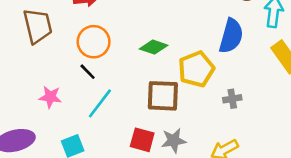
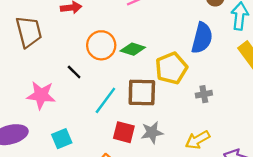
orange circle: (94, 42) -> (101, 45), moved
pink star: (50, 97) -> (41, 95), size x1.4
cyan line: (100, 103) -> (105, 100), moved

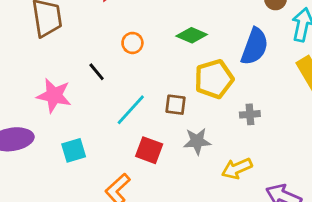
orange circle: (101, 45) -> (132, 43), size x0.6
green diamond: (133, 49) -> (192, 35), moved
brown square: (142, 92) -> (175, 105), size x0.6
gray star: (152, 132) -> (197, 141), moved

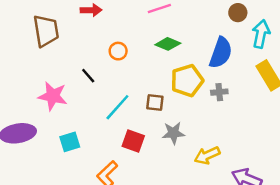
gray cross: (250, 114) -> (219, 92), moved

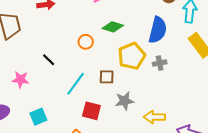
orange circle: (118, 51) -> (86, 42), moved
pink star: (53, 96) -> (21, 80), size x0.7
yellow arrow: (207, 155) -> (154, 117), turned 30

